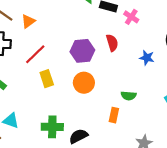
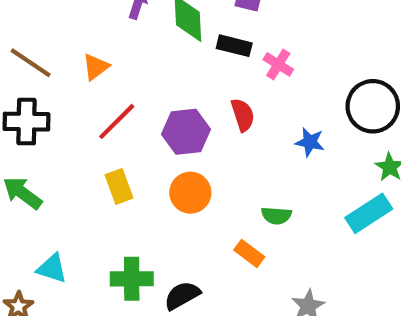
orange triangle: (28, 21) -> (96, 67), moved
red line: (35, 54) -> (117, 121), moved
orange rectangle: (114, 115) -> (249, 253), turned -64

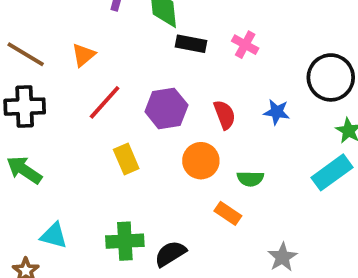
black rectangle: (234, 46) -> (191, 44), moved
red semicircle: (243, 115) -> (225, 115), moved
yellow rectangle: (119, 186) -> (126, 159), moved
orange circle: (190, 193) -> (201, 161), moved

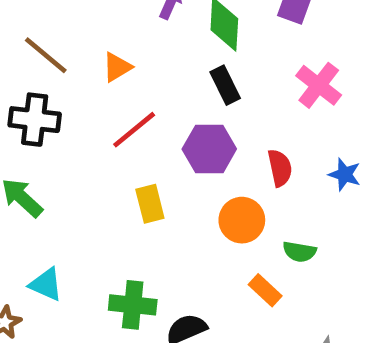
black rectangle: (191, 44) -> (225, 85), moved, turned 44
pink cross: (245, 45) -> (319, 85), size x1.4

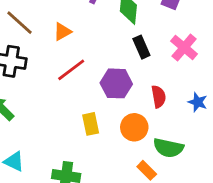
black rectangle: (225, 85) -> (141, 47), moved
yellow rectangle: (150, 204) -> (91, 124), moved
green semicircle: (299, 252) -> (168, 148), size x1.5

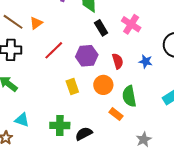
orange triangle: (62, 32) -> (36, 23), moved
green semicircle: (168, 148) -> (129, 96), turned 75

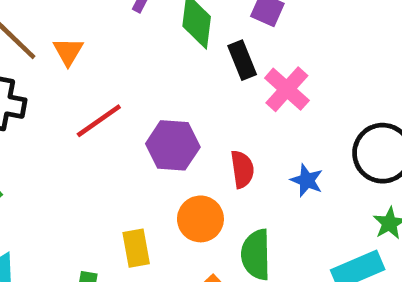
orange triangle: (36, 23) -> (68, 51), turned -32
black rectangle: (101, 28) -> (242, 60), moved
yellow rectangle: (72, 87) -> (136, 248), moved

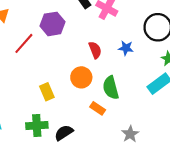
purple hexagon: (173, 145) -> (53, 24), moved
yellow rectangle: (136, 248) -> (47, 92), moved

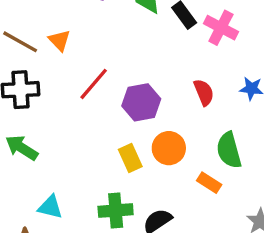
purple hexagon: (53, 24) -> (141, 102), moved
orange circle: (81, 77) -> (169, 148), moved

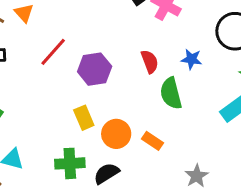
orange circle: (169, 148) -> (116, 134), moved
green semicircle: (229, 150) -> (171, 93), moved

